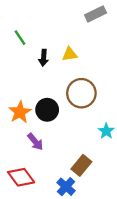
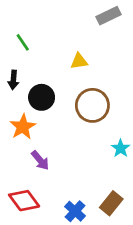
black arrow: (44, 58) -> (13, 80), moved
black circle: (47, 110) -> (42, 97), moved
brown rectangle: (81, 165) -> (111, 203), moved

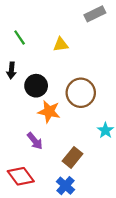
yellow triangle: (79, 61) -> (61, 45), moved
orange star: (23, 127) -> (49, 112), moved, turned -30
brown rectangle: (111, 203) -> (73, 157), moved

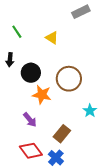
yellow triangle: (61, 45) -> (52, 38), turned 40
red diamond: (21, 176) -> (31, 151), moved

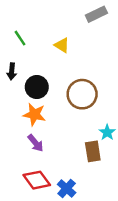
orange star: (42, 95) -> (34, 114), moved
brown rectangle: (62, 134) -> (93, 151), moved, turned -48

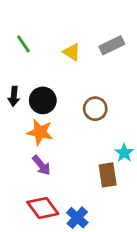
gray rectangle: (96, 14) -> (112, 45), moved
black arrow: (12, 71) -> (14, 96), moved
brown circle: (82, 94) -> (95, 109), size x0.7

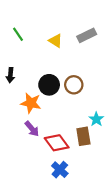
black circle: (43, 100) -> (49, 85), moved
red diamond: (43, 208) -> (57, 143), moved

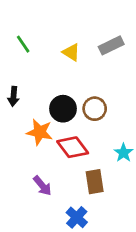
purple arrow: (32, 129) -> (42, 186), moved
brown rectangle: (83, 136) -> (95, 182), moved
red diamond: (57, 143) -> (73, 147), moved

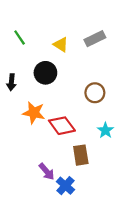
black circle: (63, 109) -> (45, 73), moved
brown circle: (95, 109) -> (95, 93), moved
purple arrow: (42, 186) -> (47, 172), moved

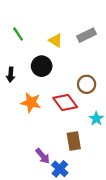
red diamond: (62, 126) -> (65, 103), moved

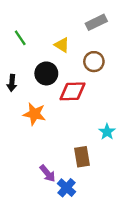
gray rectangle: (87, 35) -> (96, 22), moved
brown circle: (87, 84) -> (94, 62), moved
red diamond: (65, 103) -> (73, 91), moved, turned -55

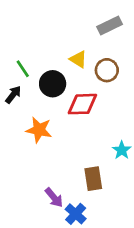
green line: (20, 38) -> (23, 69), moved
yellow triangle: (62, 45) -> (78, 59), moved
black arrow: (12, 83) -> (13, 95), turned -147

